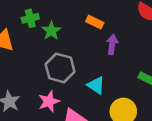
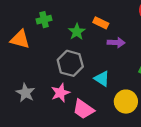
green star: (51, 31) -> (77, 32), moved
purple arrow: (112, 44) -> (116, 43), turned 84

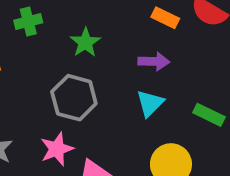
orange rectangle: (101, 23) -> (165, 18), moved
cyan triangle: (102, 79) -> (150, 103), moved, turned 42

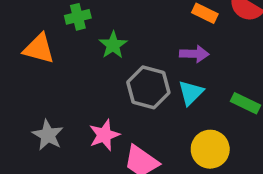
green star: (85, 42) -> (113, 45), moved
gray hexagon: (74, 98) -> (148, 87), moved

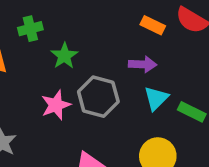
cyan triangle: (191, 93) -> (156, 98), moved
pink star: (104, 135) -> (56, 105), moved

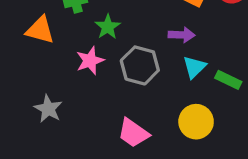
pink star: (56, 105) -> (90, 61), moved

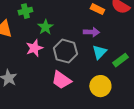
green rectangle: (228, 80) -> (120, 60), turned -63
pink trapezoid: (133, 133) -> (61, 80), moved

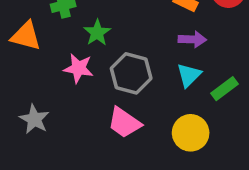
purple arrow: (91, 32) -> (192, 39), moved
pink star: (34, 48) -> (78, 68), turned 30

